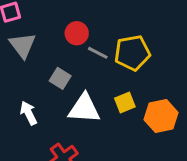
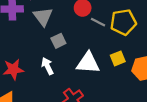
gray square: (60, 78) -> (58, 41), moved, turned 32

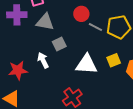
gray triangle: (43, 17) -> (45, 22), turned -42
white arrow: (47, 66) -> (43, 60), moved

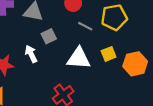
gray line: (95, 27) -> (85, 26), moved

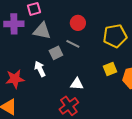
gray line: (85, 26) -> (73, 44), moved
white triangle: (79, 58) -> (77, 84), moved, size x0.6

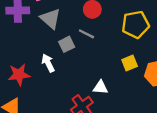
gray triangle: (42, 31) -> (50, 19), turned 30
white triangle: (77, 84) -> (100, 87), moved

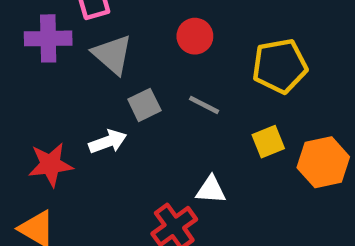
gray line: (86, 34) -> (204, 105), moved
white arrow: (48, 63) -> (108, 142), turned 96

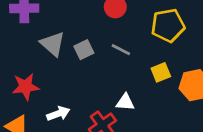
gray triangle: (112, 54) -> (53, 44), moved
white arrow: (108, 142) -> (58, 114), moved

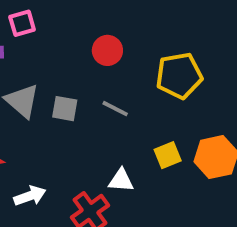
gray square: (84, 50) -> (65, 109), turned 36
yellow square: (161, 72) -> (168, 155), moved

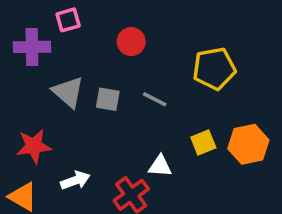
red circle: (107, 50) -> (131, 42), moved

